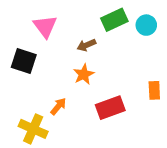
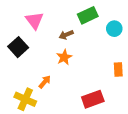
cyan circle: (146, 25) -> (114, 29), moved
black square: (24, 61) -> (18, 47), turned 30
red rectangle: (110, 108) -> (93, 99), moved

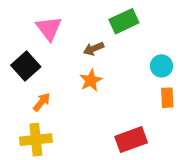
cyan circle: (114, 29) -> (161, 66), moved
orange arrow: (45, 82) -> (42, 102), moved
yellow cross: (25, 99) -> (36, 140), turned -30

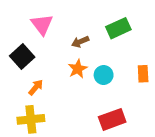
green rectangle: (124, 21) -> (118, 28), moved
cyan circle: (161, 66) -> (104, 75), moved
orange rectangle: (167, 98) -> (143, 74), moved

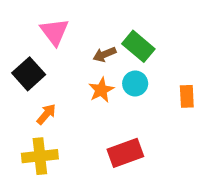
green rectangle: (118, 28) -> (138, 46), moved, turned 65
cyan circle: (104, 75) -> (135, 83), moved
red rectangle: (112, 119) -> (125, 153), moved

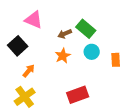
pink triangle: (54, 32) -> (34, 20), turned -30
cyan circle: (135, 83) -> (92, 52), moved
yellow cross: (40, 156) -> (25, 97), turned -30

